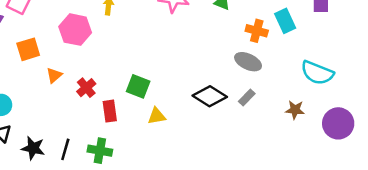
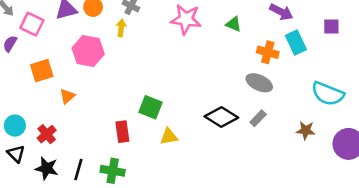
red cross: (86, 88) -> (47, 134), moved

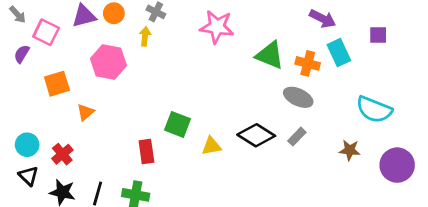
green triangle: (234, 24) -> (270, 55), moved, size x1.6
yellow triangle: (169, 137) -> (211, 146), moved

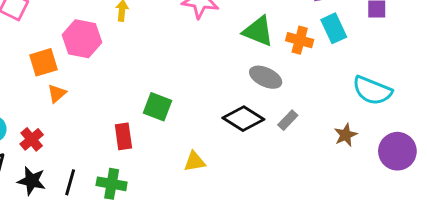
orange square: (57, 84) -> (43, 62), moved
gray ellipse: (298, 97) -> (266, 77), moved
yellow triangle: (211, 146) -> (195, 162), moved
brown star: (350, 150) -> (346, 135), turned -30

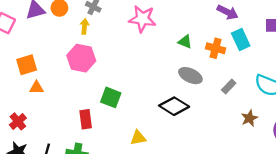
green triangle: (258, 31) -> (185, 42), size x0.6
pink hexagon: (82, 39) -> (81, 58), moved
orange triangle: (57, 93) -> (36, 88), turned 40
gray rectangle: (288, 120) -> (229, 87), moved

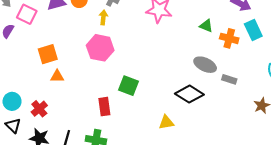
green triangle: (185, 42) -> (206, 26), moved
gray rectangle: (229, 87) -> (229, 79), moved, turned 64
yellow triangle: (138, 138) -> (166, 122), moved

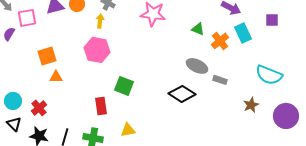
pink square: (27, 14) -> (27, 18), turned -36
orange cross: (229, 38) -> (220, 41), turned 36
yellow triangle: (166, 122) -> (128, 130), moved

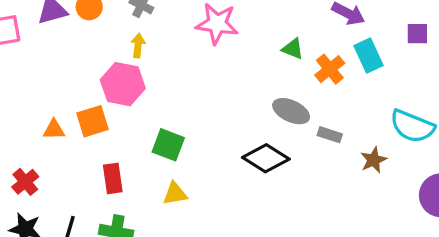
yellow arrow: (100, 21) -> (138, 46), moved
orange square: (47, 56) -> (93, 121), moved
brown star: (251, 105) -> (374, 160), moved
red rectangle: (101, 106) -> (113, 178), moved
yellow triangle: (128, 130) -> (175, 194), moved

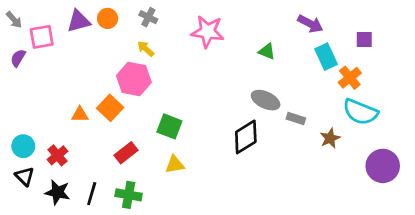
yellow arrow: (138, 46) -> (146, 49), turned -54
orange cross: (330, 69) -> (350, 78), moved
orange square: (93, 121) -> (110, 108), turned -30
black diamond: (266, 158) -> (246, 137), turned -64
red rectangle: (113, 178) -> (126, 153), turned 60

